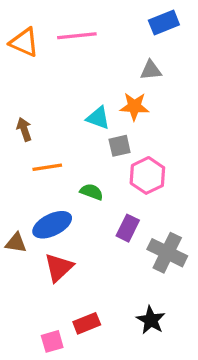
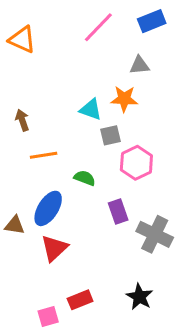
pink line: (77, 36) -> (98, 27), moved, turned -40
blue ellipse: (52, 225) -> (48, 208), turned -32
purple rectangle: (128, 228) -> (118, 211), turned -45

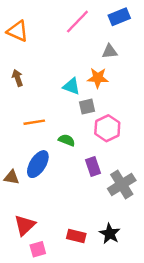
brown arrow: (22, 120) -> (18, 78), moved
gray cross: (155, 234) -> (122, 184), turned 32
red triangle: (54, 248) -> (25, 225), moved
red rectangle: (80, 300) -> (76, 236), moved, turned 36

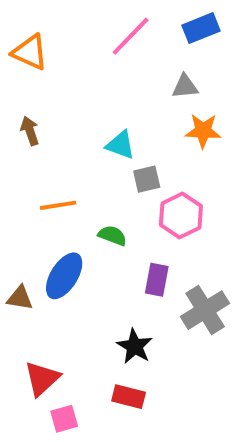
orange star: (98, 78) -> (203, 131), moved
purple rectangle: (93, 166) -> (157, 280), turned 30
black star: (110, 234) -> (135, 346), moved

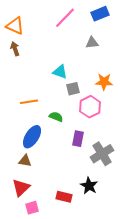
brown arrow: (30, 131) -> (15, 49), moved
orange star: (203, 131) -> (104, 82), moved
brown triangle: (20, 298) -> (25, 161), moved
black star: (135, 346) -> (89, 186), moved

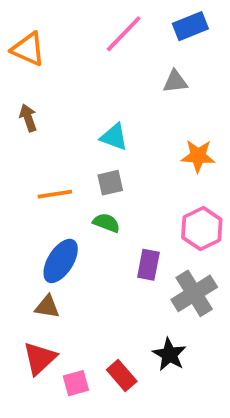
brown arrow: (15, 49) -> (28, 118), moved
gray square: (73, 89) -> (110, 183), moved
pink hexagon: (90, 107) -> (202, 229), moved
red rectangle: (64, 197) -> (122, 375), turned 35
pink square: (32, 208) -> (76, 383), moved

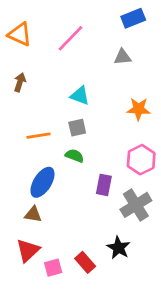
pink line: (124, 34) -> (70, 38), moved
brown arrow: (28, 118) -> (20, 82), turned 36

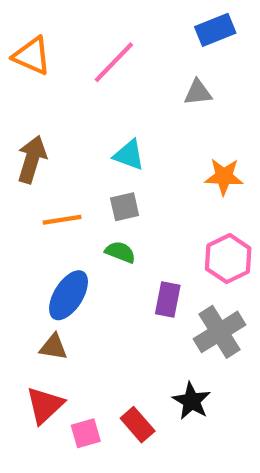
brown arrow: (20, 82) -> (32, 159), moved, size x1.5

